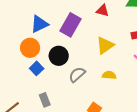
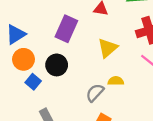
blue triangle: (39, 24) -> (16, 34), moved
gray semicircle: (77, 75) -> (95, 93), moved

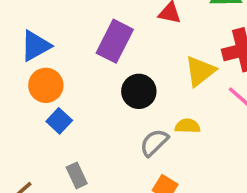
yellow triangle: (108, 48) -> (200, 71), moved
black circle: (57, 65) -> (139, 91), moved

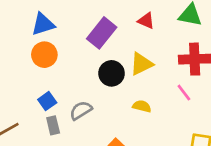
yellow triangle: (200, 71) -> (141, 64), moved
blue square: (59, 121) -> (47, 101), moved
gray semicircle: (154, 143) -> (81, 110), moved

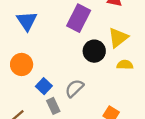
blue triangle: (43, 24) -> (27, 21), turned -35
orange circle: (44, 55) -> (22, 64), moved
yellow semicircle: (142, 106) -> (125, 65), moved

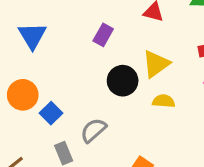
purple rectangle: (79, 18) -> (103, 35), size x0.6
blue square: (44, 86) -> (51, 113), moved

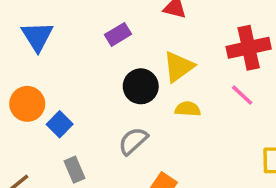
purple rectangle: (103, 35) -> (118, 34), turned 30
gray semicircle: (93, 130) -> (133, 141), moved

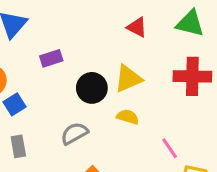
purple rectangle: (118, 34) -> (51, 58), moved
pink line: (242, 95) -> (170, 148), moved

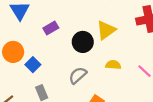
yellow semicircle: (128, 117) -> (113, 65), moved

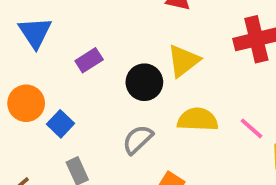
yellow semicircle: (113, 65) -> (198, 120), size x1.5

